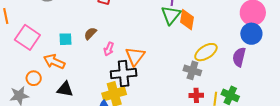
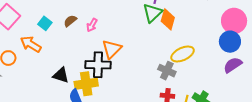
cyan square: (66, 39) -> (45, 23), turned 32
pink arrow: (109, 49) -> (92, 25), moved
purple semicircle: (239, 57) -> (233, 65), moved, turned 36
black triangle: (65, 89) -> (61, 75), moved

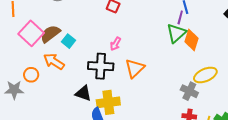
brown semicircle: (70, 21) -> (50, 34), moved, size x1.5
black cross: (98, 65) -> (101, 66), moved

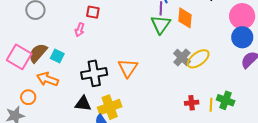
orange diamond: (192, 40) -> (185, 18), moved
pink arrow: (116, 44) -> (80, 30), moved
gray cross: (189, 91) -> (182, 57), moved, turned 30

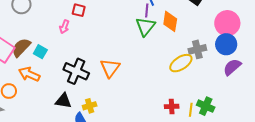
gray cross: (182, 57) -> (197, 49), moved, turned 30
black cross: (94, 73) -> (76, 71), turned 30
yellow cross: (110, 107) -> (90, 106), size x0.6

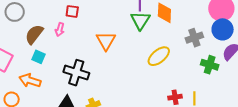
brown semicircle: (21, 47) -> (34, 34), moved
yellow ellipse: (181, 63) -> (159, 56), moved
orange triangle: (110, 68) -> (106, 41), moved
green cross: (206, 106) -> (210, 65), moved

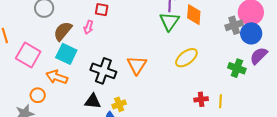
gray cross: (194, 38) -> (234, 25), moved
orange triangle: (106, 41) -> (137, 65), moved
cyan square: (39, 57) -> (66, 54), size x1.5

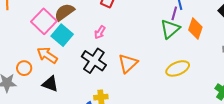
pink arrow: (89, 27) -> (100, 32), moved
pink square: (28, 55) -> (44, 21), moved
black triangle: (93, 101) -> (50, 84), moved

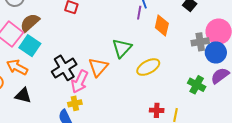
green triangle: (170, 29) -> (122, 48), moved
pink arrow: (100, 32) -> (80, 82), moved, size x1.6
black cross: (94, 61) -> (64, 68), turned 30

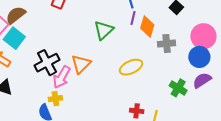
purple line: (139, 13) -> (133, 18), moved
gray cross: (200, 42) -> (167, 44), moved
green triangle: (122, 48) -> (104, 30), moved

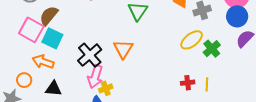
yellow ellipse: (131, 67) -> (192, 40), moved
pink arrow: (62, 77) -> (95, 77), moved
green cross: (178, 88) -> (212, 49), moved, turned 30

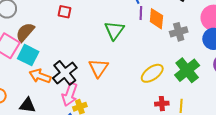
yellow ellipse: (192, 40) -> (152, 73), moved
green cross: (212, 49) -> (187, 70), size x1.4
orange arrow: (43, 62) -> (40, 76), moved

